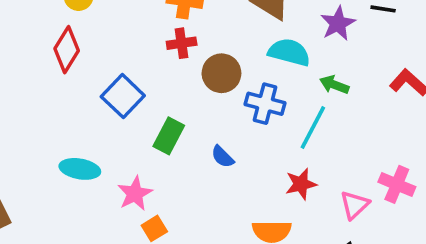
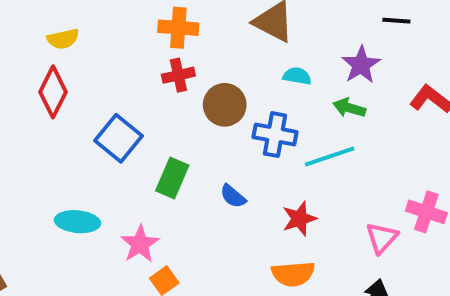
purple star: (338, 24) -> (361, 65), moved
cyan semicircle: (289, 52) -> (297, 76), size x0.6
cyan line: (313, 127) -> (330, 157), turned 48
red star: (301, 184) -> (299, 219), moved

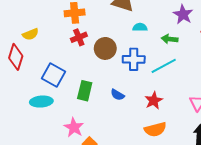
yellow semicircle: (63, 39) -> (31, 34), moved
purple star: (361, 65) -> (183, 14), moved
cyan ellipse: (77, 222) -> (41, 102), moved

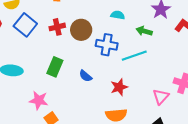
red cross: (79, 37) -> (57, 27), moved
blue square: (54, 75) -> (25, 25), moved
pink star: (74, 127) -> (39, 100), turned -30

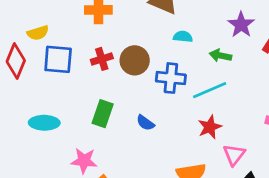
blue square: (25, 25) -> (58, 59), turned -30
red star: (119, 87) -> (210, 127), moved
pink triangle: (161, 97) -> (234, 155), moved

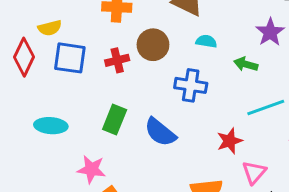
brown circle: (135, 60) -> (153, 45), moved
cyan line: (210, 90) -> (266, 108), moved
blue semicircle: (145, 123) -> (160, 132), size x1.6

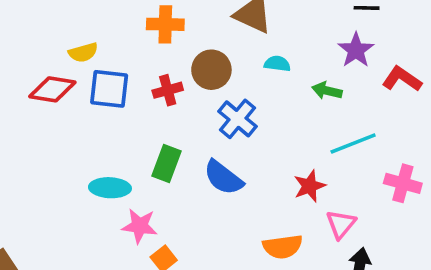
red diamond: (24, 57) -> (52, 89), turned 75
blue cross: (191, 85) -> (238, 119), moved, turned 32
cyan ellipse: (51, 126) -> (110, 188), moved

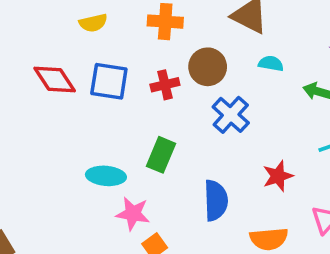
yellow semicircle: (83, 52) -> (93, 23), moved
red diamond: (52, 89) -> (55, 80), turned 45
blue semicircle: (223, 178) -> (216, 200), moved, turned -132
red star: (309, 186) -> (278, 176), moved

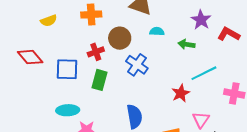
blue square: (109, 81) -> (67, 69), moved
green rectangle: (161, 155) -> (99, 80), moved
red star: (278, 176) -> (181, 93), moved

